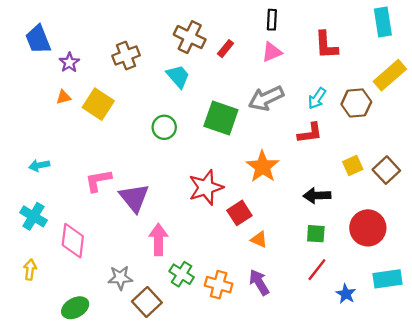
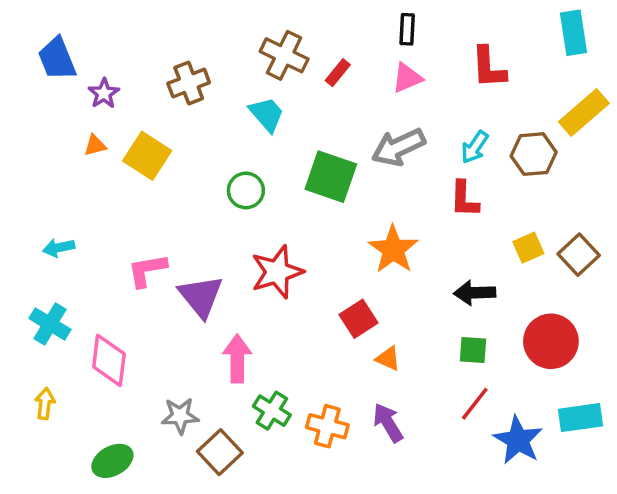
red L-shape: (310, 133) -> (464, 199), turned 100
red star: (206, 187) -> (277, 272), moved
blue star: (346, 294) -> (518, 440), size x1.6

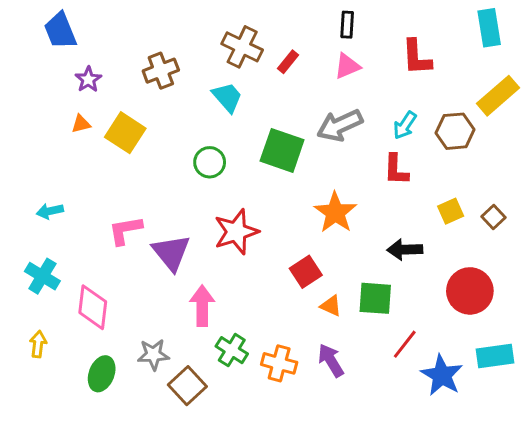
blue trapezoid: (57, 59) -> (60, 31), moved
brown square: (579, 255) -> (494, 217), size x0.7
green square: (473, 350) -> (375, 298), moved, size x1.4
green ellipse: (112, 461) -> (102, 374), moved, turned -40

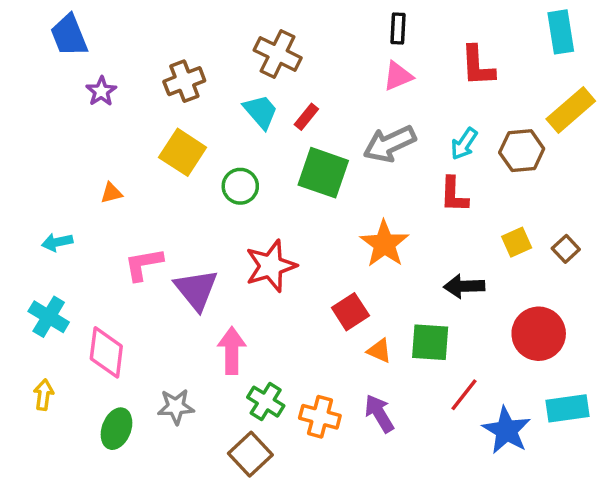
red rectangle: (288, 62) -> (306, 117), moved
orange triangle: (81, 124) -> (111, 193), moved
yellow square: (125, 133) -> (183, 152), moved
brown square: (187, 386) -> (250, 454), moved

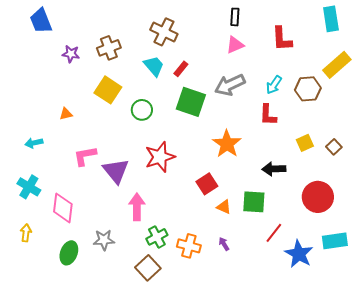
purple star: (101, 91) -> (71, 54), moved, turned -30
green cross: (266, 402) -> (157, 237), turned 30
purple arrow: (379, 413) -> (224, 244), size x0.6

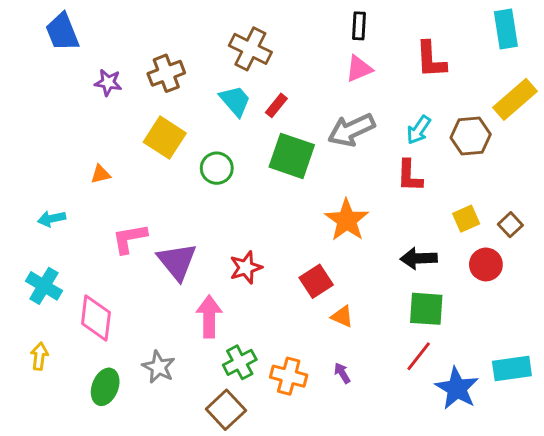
red star: (160, 157) -> (246, 268), moved, size x0.7
red circle: (318, 197) -> (486, 264), moved, size x0.7
green square: (254, 202) -> (426, 309), moved
gray star: (104, 240) -> (159, 367), turned 30

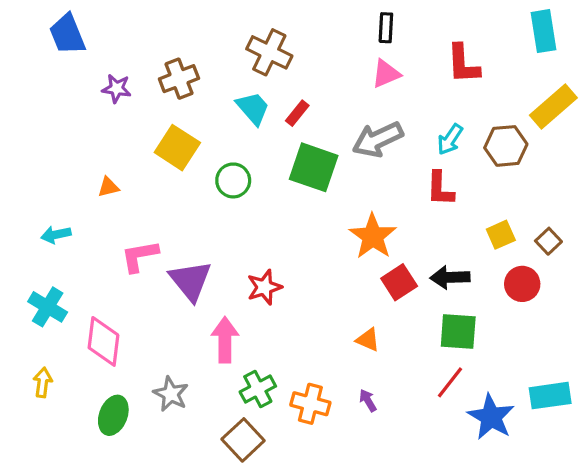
red square: (316, 281) -> (399, 282), moved

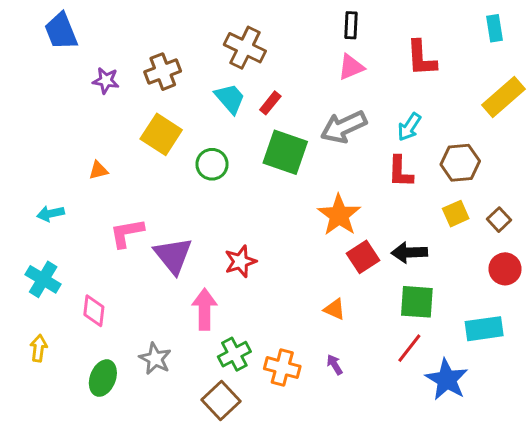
cyan rectangle: (544, 31) -> (495, 28), size x0.7
brown hexagon: (506, 146) -> (460, 163), moved
red circle: (522, 284) -> (505, 269), moved
pink diamond: (103, 341) -> (94, 311), size x0.7
cyan rectangle: (550, 396) -> (484, 329), moved

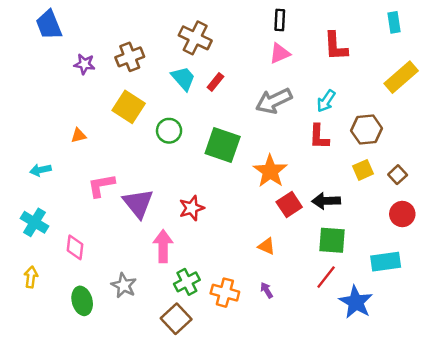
green square: (285, 152) -> (223, 145), moved
green ellipse: (103, 378) -> (82, 301), turned -36

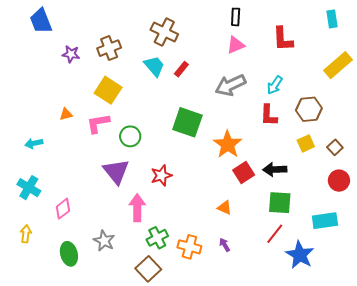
green circle: (169, 131) -> (130, 136), moved
pink L-shape: (101, 185) -> (98, 123), moved
pink diamond: (75, 247) -> (63, 209), turned 45

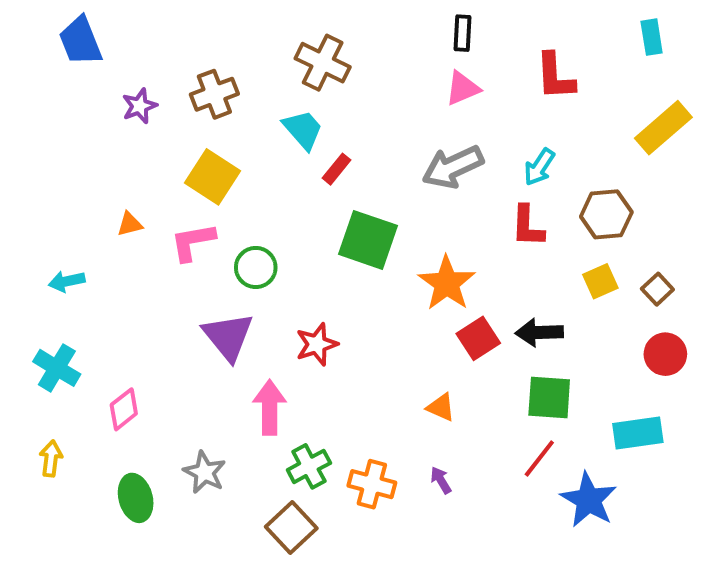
purple star: (71, 54) -> (140, 106), turned -30
red rectangle: (181, 69) -> (336, 169), moved

